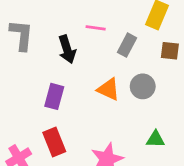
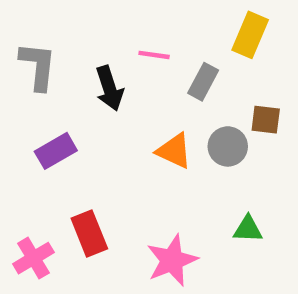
brown square: (170, 51) -> (266, 120), moved
purple rectangle: (54, 96) -> (56, 151), moved, turned 45

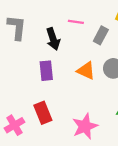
purple rectangle: (56, 151) -> (46, 71), moved, turned -66

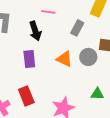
pink line: (76, 22) -> (48, 12), moved

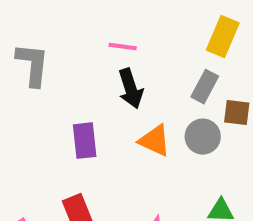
gray rectangle: (77, 28) -> (205, 87), moved
black arrow: (35, 31) -> (131, 89), moved

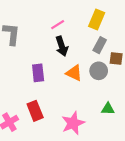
yellow rectangle: (223, 36) -> (97, 19), moved
pink line: (123, 47) -> (58, 25), turned -40

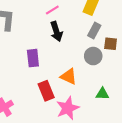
orange triangle: (74, 73) -> (69, 76), moved
red rectangle: (35, 111) -> (46, 91), moved

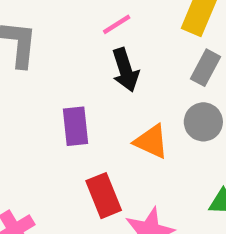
orange triangle: (69, 76) -> (151, 141), moved

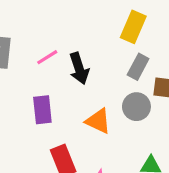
pink line: (117, 24) -> (47, 57), moved

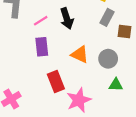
pink line: (47, 57) -> (41, 21), moved
gray circle: (136, 107) -> (108, 59), moved

